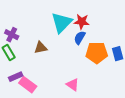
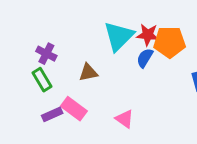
orange pentagon: (97, 53) -> (169, 42), moved
pink rectangle: (28, 85) -> (74, 109), moved
pink triangle: (73, 85) -> (125, 119), moved

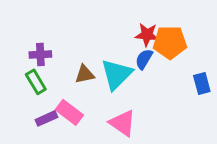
cyan triangle: (119, 36) -> (117, 74), moved
purple cross: (46, 54) -> (40, 54), turned -30
pink triangle: (125, 119) -> (123, 123), size x1.4

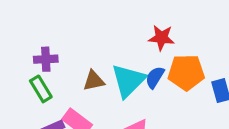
orange pentagon: (170, 42) -> (186, 72), moved
blue semicircle: (144, 59) -> (155, 77), moved

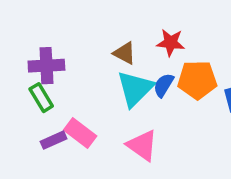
purple cross: (46, 59) -> (46, 66), size x1.4
brown triangle: (94, 81) -> (125, 53), moved, turned 40

